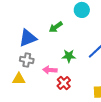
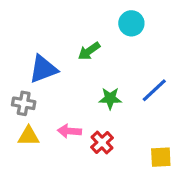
gray cross: (27, 60) -> (24, 103), moved
pink arrow: (50, 70) -> (69, 131), moved

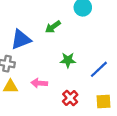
blue line: (154, 90) -> (99, 69), moved
red cross: (102, 143) -> (70, 98), moved

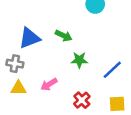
green arrow: (53, 27) -> (64, 36), moved, turned -119
pink arrow: (39, 83) -> (49, 84), turned -35

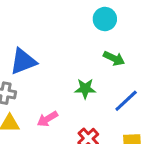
green arrow: (64, 36) -> (114, 58), moved

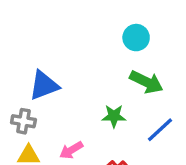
green arrow: (114, 58) -> (146, 82), size x1.4

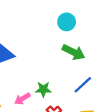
green star: (114, 116) -> (43, 89), moved

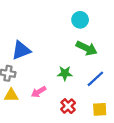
green star: (43, 89) -> (65, 73), moved

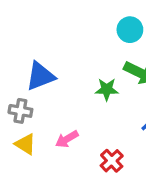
green star: (65, 73) -> (107, 89), moved
yellow triangle: (11, 95) -> (25, 144), turned 32

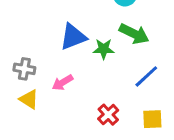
blue triangle: (40, 76) -> (73, 37), moved
pink arrow: (67, 139) -> (62, 83), moved

